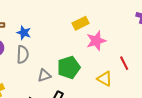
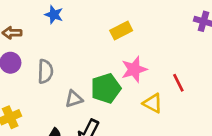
blue star: (24, 33) -> (54, 15), moved
pink star: (96, 41) -> (134, 69), moved

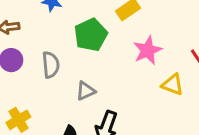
green pentagon: (106, 88) -> (91, 35), moved

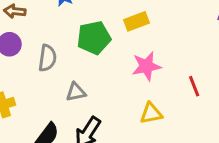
yellow triangle: (173, 85) -> (151, 113), moved, turned -45

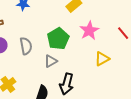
green pentagon: (94, 38) -> (58, 39), moved

